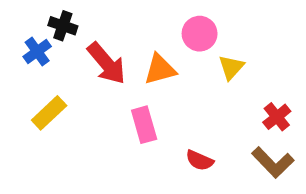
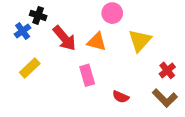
pink circle: (200, 34) -> (112, 13), moved
yellow triangle: (231, 67) -> (140, 41), size x1.5
orange triangle: (160, 69) -> (97, 42), turned 30

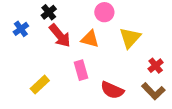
black cross: (38, 15) -> (49, 12), moved, turned 32
yellow rectangle: (30, 68) -> (40, 85), moved
red semicircle: (121, 97) -> (112, 90), size x1.5

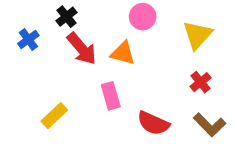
yellow triangle: (130, 38) -> (197, 35), moved
red cross: (156, 66) -> (201, 82), moved

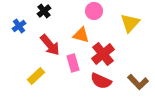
red arrow: (82, 49) -> (50, 45), moved
red cross: (201, 82) -> (103, 54), moved, size x1.6

